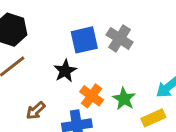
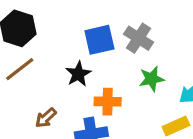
orange cross: (92, 96) -> (108, 102), turned -35
green star: (124, 99) -> (151, 79), moved, turned 30

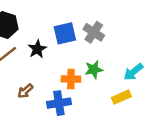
black star: (78, 74) -> (37, 49), moved
green star: (151, 79) -> (94, 69), moved

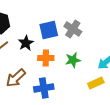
orange cross: (71, 79) -> (46, 58), moved
brown arrow: (25, 91) -> (16, 78), size x1.5

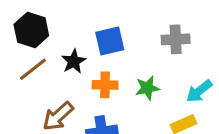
gray cross: (73, 29) -> (176, 39), moved, turned -36

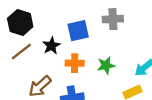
gray cross: (176, 39) -> (113, 19), moved

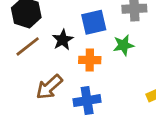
green star: (106, 65) -> (124, 45), moved

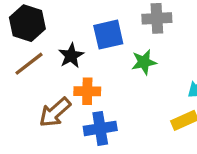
orange cross: (90, 60) -> (87, 91), moved

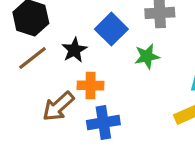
blue square: (108, 35) -> (111, 29), turned -32

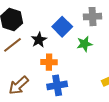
brown arrow: (58, 106) -> (19, 85), moved

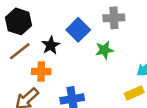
orange cross: (49, 62) -> (41, 72), moved

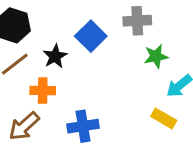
green star: (104, 50) -> (156, 56), moved
yellow rectangle: (134, 93) -> (164, 118), turned 54

